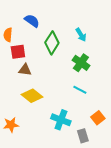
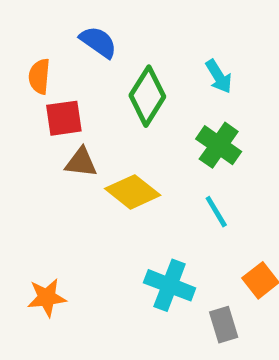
cyan line: (80, 90) -> (216, 212), turned 32
yellow diamond: (32, 96) -> (133, 192), moved

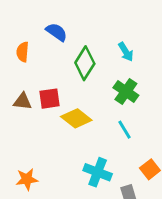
red square: (64, 118) -> (49, 99), moved
brown triangle: (81, 162) -> (23, 101), moved

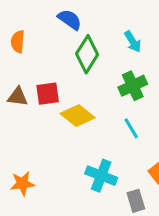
blue semicircle: (57, 32) -> (70, 19), moved
green cross: (126, 92) -> (133, 86), turned 30

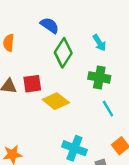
green cross: (133, 86) -> (99, 77), turned 35
cyan line: (131, 128) -> (108, 109), moved

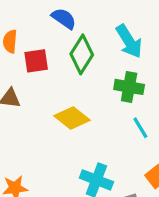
cyan arrow: (99, 43) -> (129, 41), size x1.5
red square: (32, 84) -> (36, 61), moved

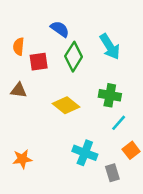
green cross: (129, 87) -> (110, 95), moved
cyan line: (140, 128) -> (119, 123), moved, turned 72

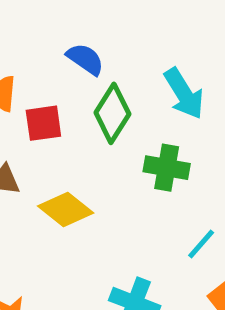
green cross: (110, 95) -> (167, 168), moved
yellow diamond: (66, 105) -> (66, 209), moved

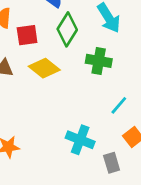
yellow diamond: (66, 209) -> (44, 68), moved

